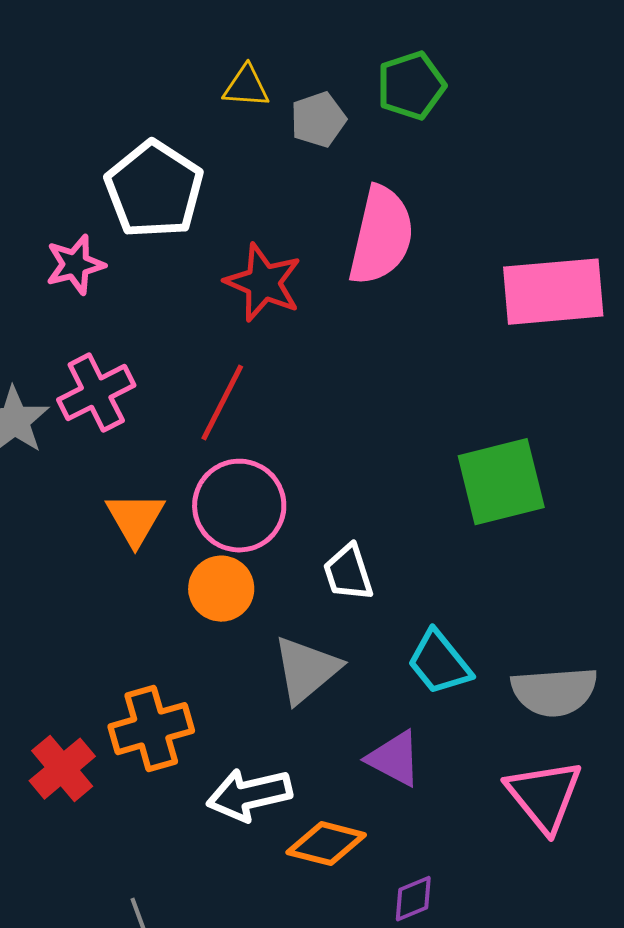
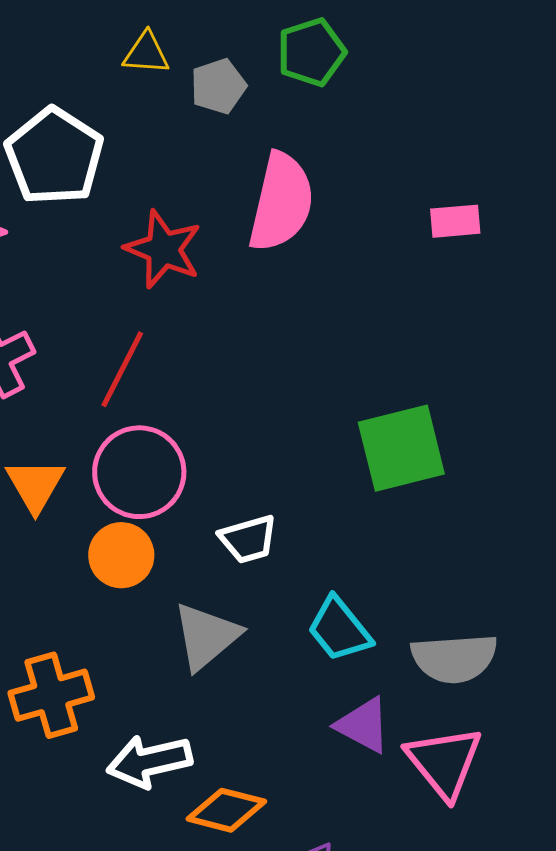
pink rectangle: (553, 292) -> (455, 221), moved, size x0.5
white trapezoid: (348, 573) -> (248, 539), turned -88
purple triangle: (394, 759) -> (363, 725), moved

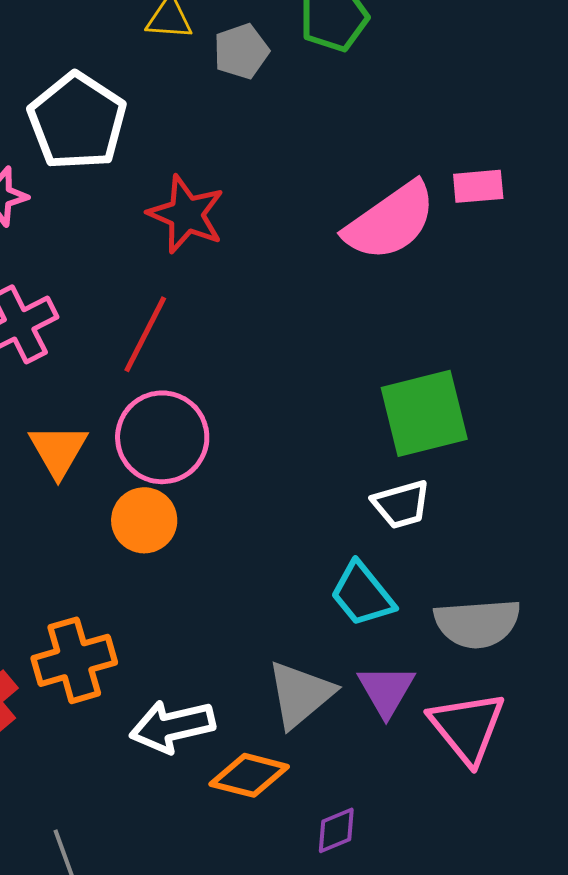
pink semicircle: (281, 202) -> (390, 221), moved, turned 42
white trapezoid: (248, 539) -> (401, 504), moved
gray triangle: (206, 636) -> (300, 694), moved
purple triangle: (363, 725) -> (386, 690), turned 32

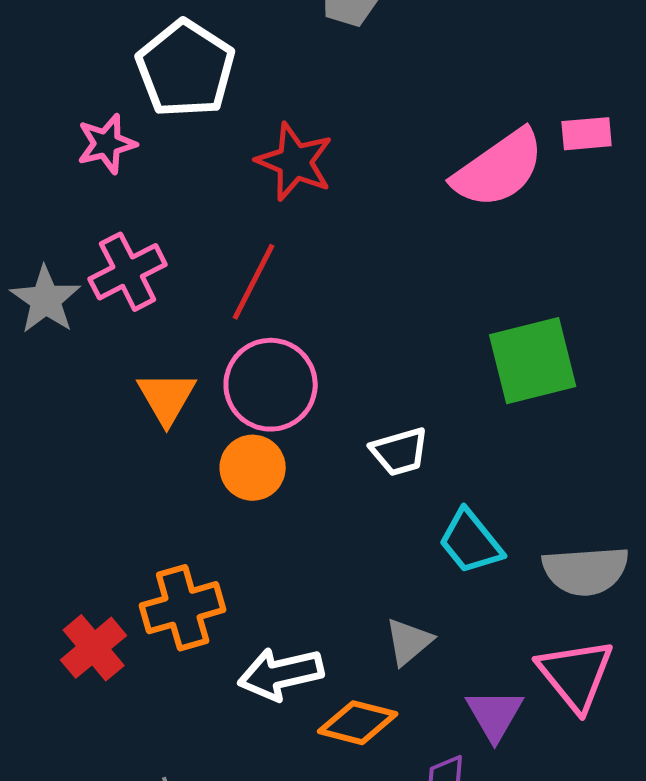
white trapezoid: (401, 504) -> (400, 452), moved
purple triangle: (386, 690) -> (495, 715), moved
gray triangle: (300, 694) -> (409, 642), size x0.7

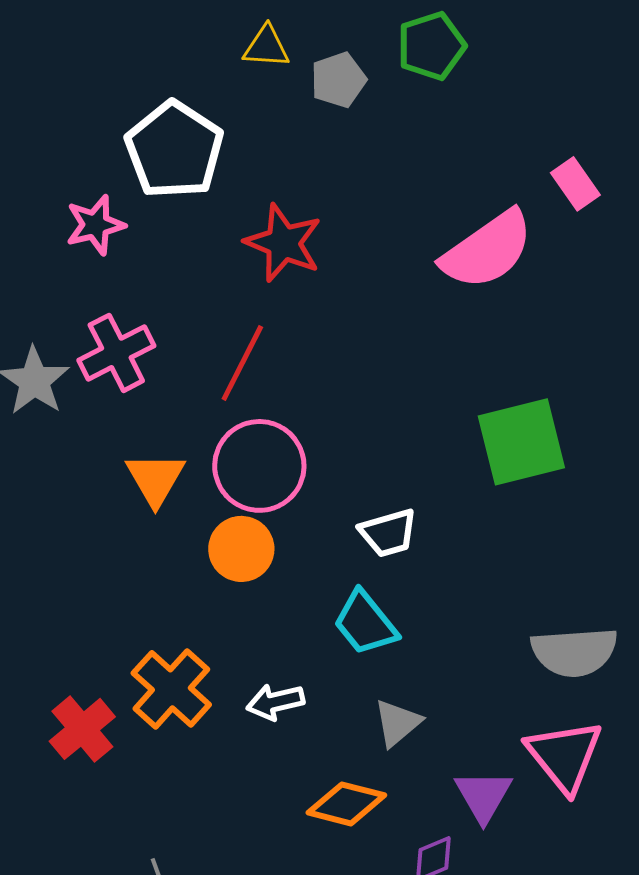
pink rectangle: (587, 134) -> (575, 184), moved, turned 60
cyan trapezoid: (471, 542) -> (365, 623), moved
orange cross: (183, 608) -> (171, 689), turned -32
white arrow: (281, 674) -> (275, 702), moved, size x0.7

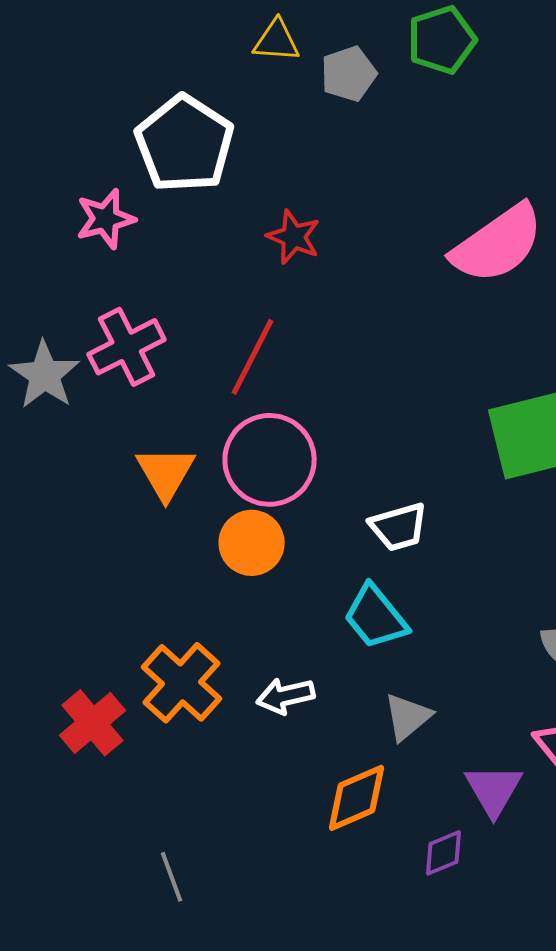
red star: (283, 243) -> (294, 237), size x0.7
orange diamond: (346, 804) -> (357, 798), turned -38

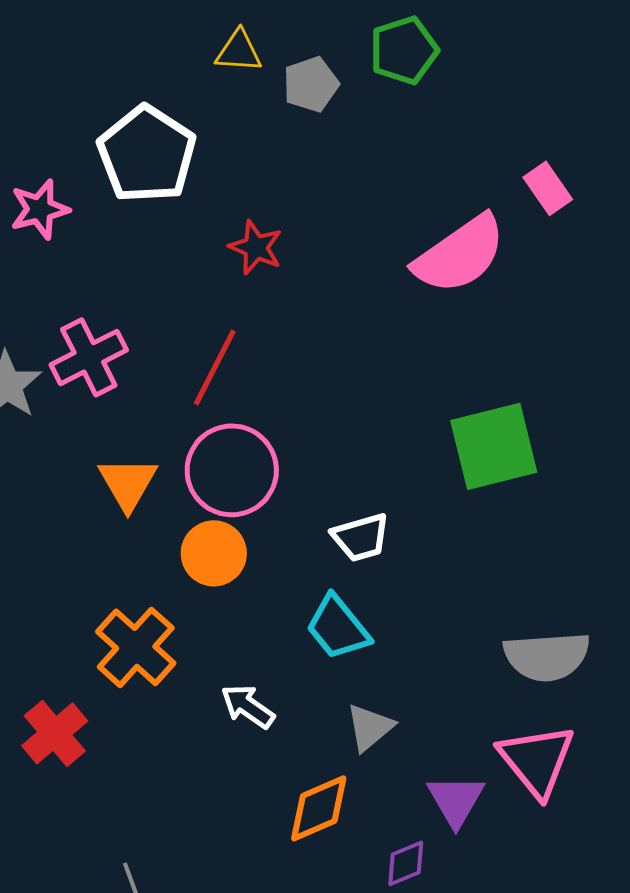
pink star: (106, 219) -> (40, 209), moved
orange cross: (182, 683) -> (136, 647), moved
white arrow: (286, 696) -> (248, 706), turned 48

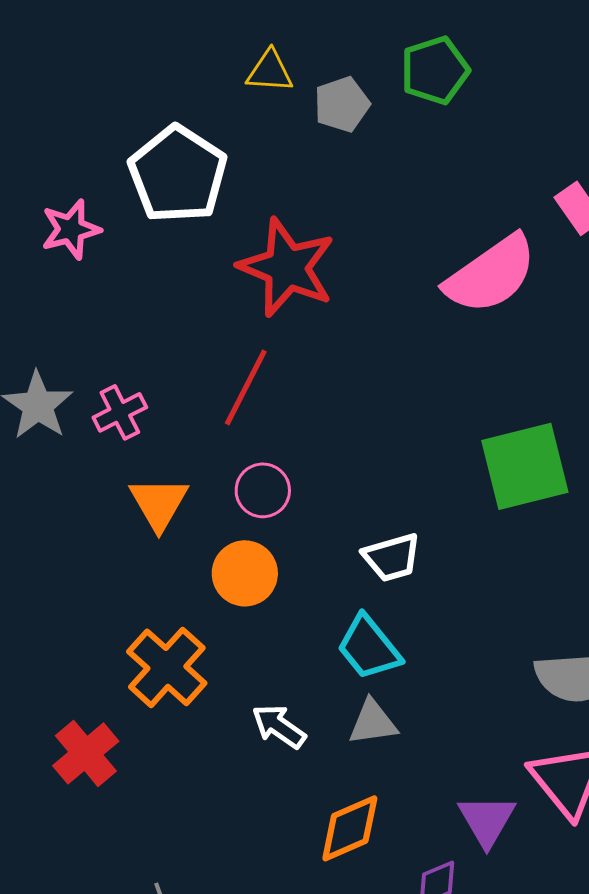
red star: (256, 247) -> (287, 267), size x1.8
pink cross: (89, 357) -> (120, 412), moved, size x0.7
pink circle: (232, 470) -> (263, 490), size x0.6
gray triangle: (370, 727) -> (373, 722), moved, turned 32

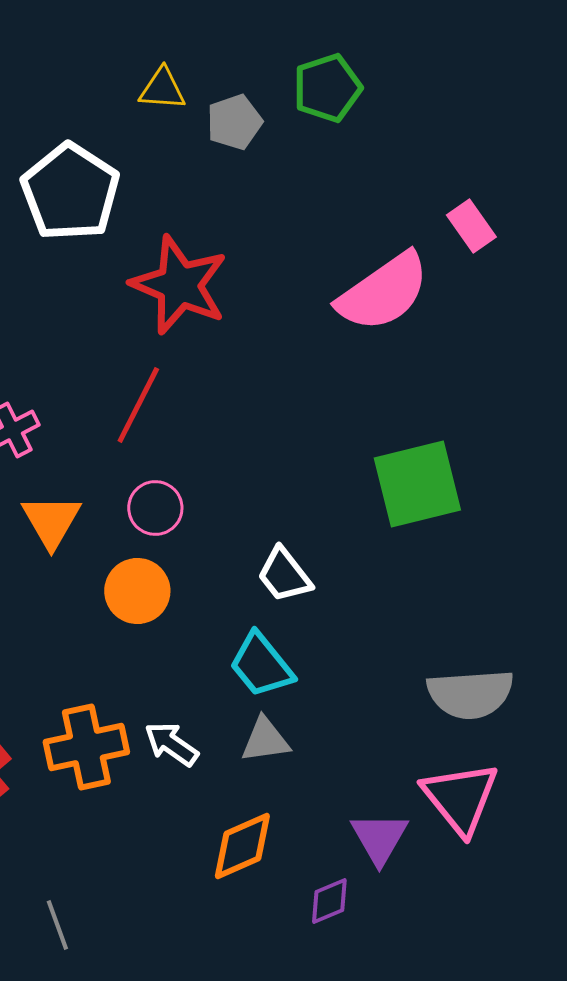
white trapezoid: (392, 557) -> (284, 575), turned 68
orange cross: (167, 667) -> (86, 747), moved, turned 36

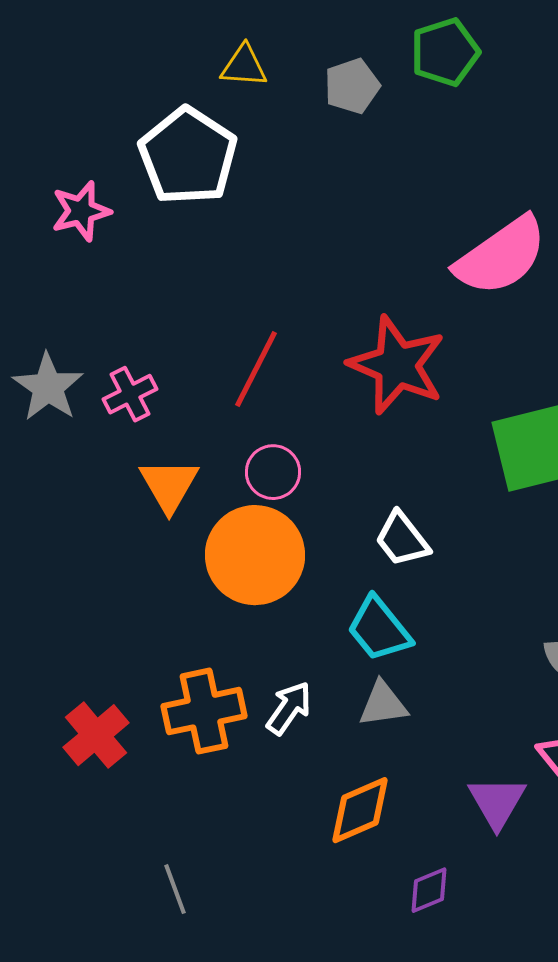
yellow triangle: (162, 89) -> (244, 66), moved
red star: (179, 285) -> (397, 365), moved
orange circle: (137, 591) -> (255, 555), size x1.5
white arrow: (171, 744) -> (289, 708), turned 90
purple diamond: (329, 901) -> (429, 890), moved

